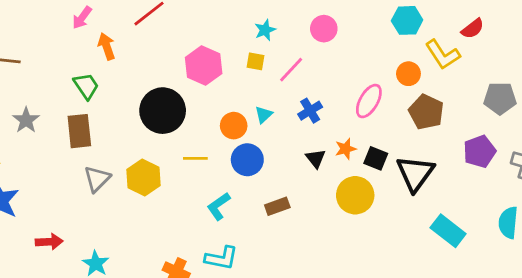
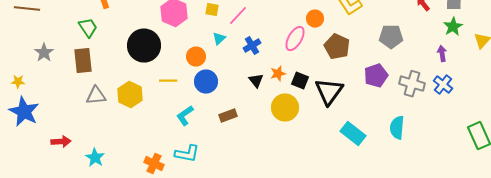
orange circle: (408, 74) -> (315, 19), moved
cyan triangle: (264, 115) -> (219, 39), moved
gray triangle: (97, 179) -> (96, 96), turned 40

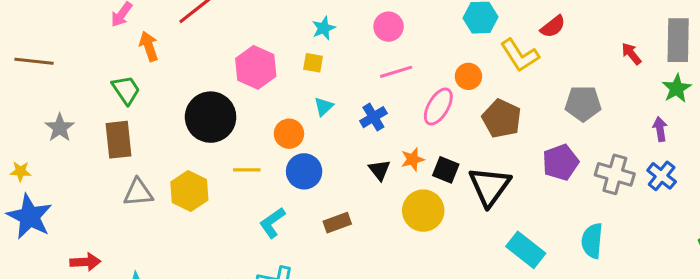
pink line: (238, 16) -> (396, 72), moved, turned 30

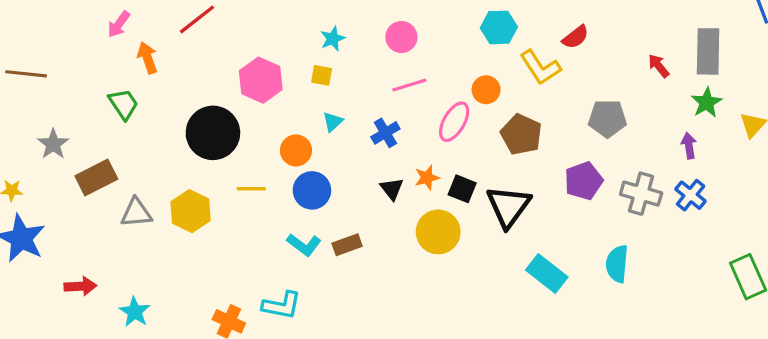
brown rectangle: (119, 140) -> (96, 178), moved, turned 69
cyan L-shape: (272, 223) -> (304, 245), moved, turned -108

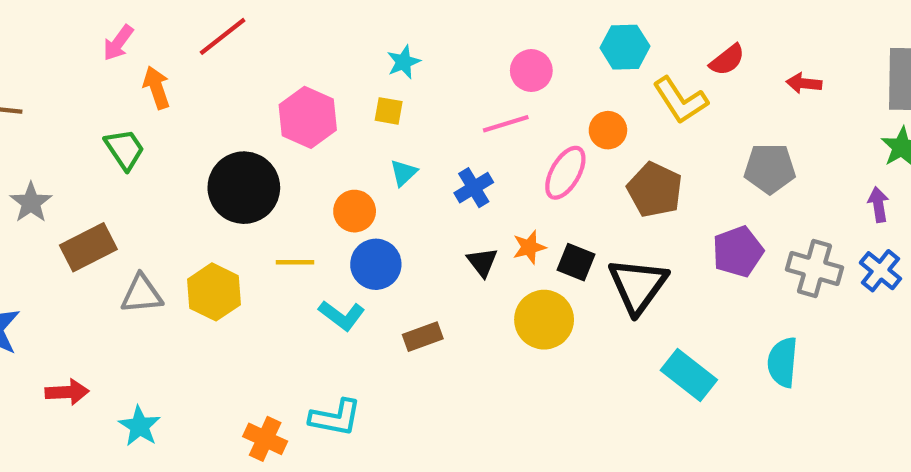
pink circle: (401, 37) -> (531, 71), moved
red arrow: (659, 66) -> (804, 83), moved, turned -45
cyan L-shape: (304, 245) -> (342, 315), moved

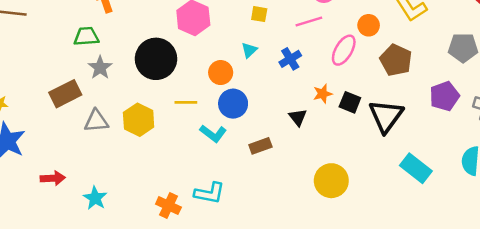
yellow square: (389, 111) -> (259, 14), moved
green trapezoid: (125, 149) -> (86, 36), turned -60
gray star: (31, 203) -> (100, 68), moved
black triangle: (482, 262) -> (298, 117), moved
yellow circle: (544, 320) -> (331, 181), moved

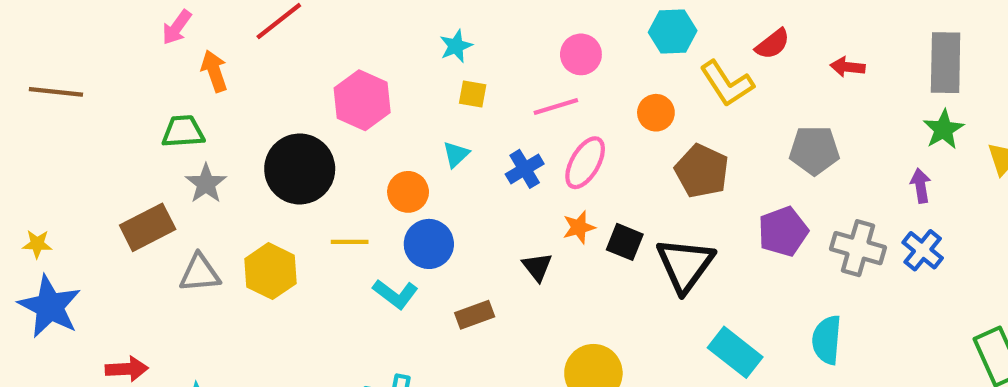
pink ellipse: (344, 50) -> (585, 163), moved

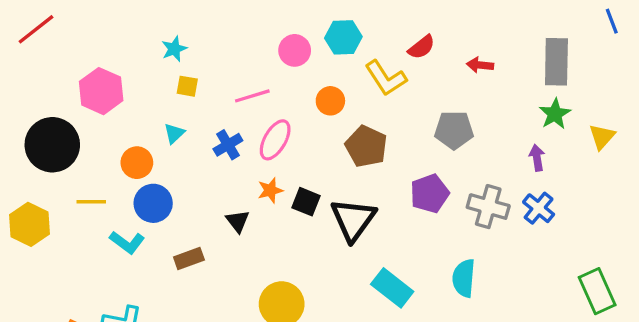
pink circle: (581, 54) -> (295, 50), moved

